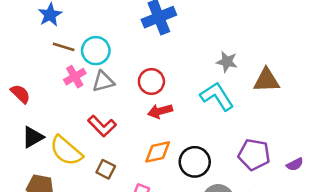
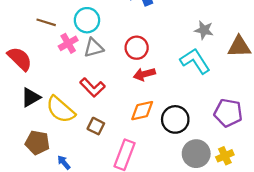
brown line: (64, 47) -> (46, 22), moved
red semicircle: (20, 94) -> (20, 59), size x1.4

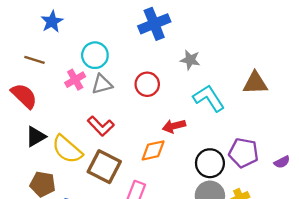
brown line: (46, 22) -> (35, 60), moved
gray star: (204, 30) -> (190, 60), moved
red arrow: (144, 74) -> (174, 126), moved
black circle: (175, 119) -> (210, 163), moved
brown square: (96, 126) -> (104, 167), size x1.8

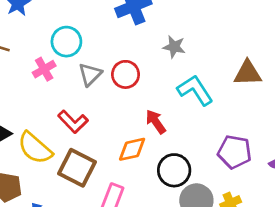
gray triangle: (102, 84) -> (90, 74), moved, turned -30
red arrow: (174, 126) -> (156, 122), turned 70
black circle: (210, 163) -> (174, 170), moved

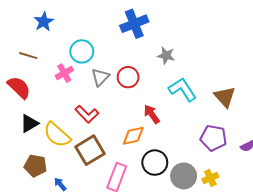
brown triangle: (248, 73) -> (225, 97), moved, turned 50
brown square: (77, 168) -> (90, 150), turned 32
black circle: (174, 170) -> (155, 163), moved

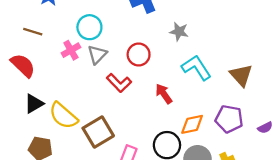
gray triangle: (100, 77) -> (97, 55), moved
red L-shape: (87, 114) -> (119, 83), moved
orange diamond: (133, 136) -> (192, 124), moved

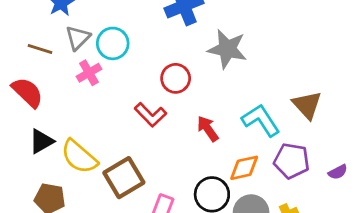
gray star: (179, 32) -> (227, 49), size x1.6
gray triangle: (97, 55) -> (78, 38), moved
cyan L-shape: (196, 68) -> (261, 120), moved

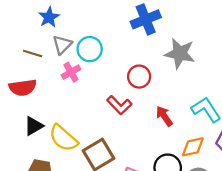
red semicircle: (27, 92) -> (23, 88), turned 128

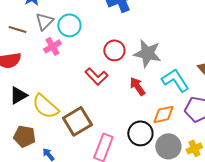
gray star: (180, 53) -> (147, 53), moved

